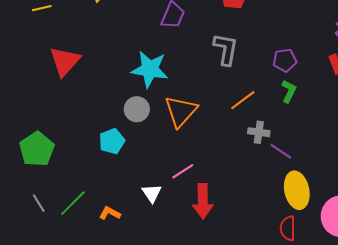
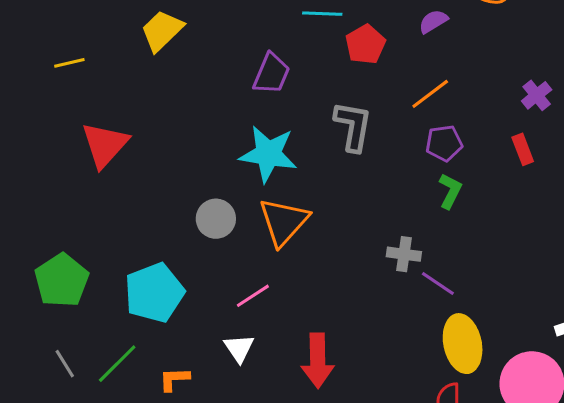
cyan star: (150, 69) -> (268, 154), moved
orange line: (243, 100) -> (430, 94), moved
cyan pentagon: (112, 141) -> (154, 293), moved, size x1.5
pink line: (183, 171) -> (253, 296), moved
orange L-shape: (110, 213) -> (174, 379), turned -30

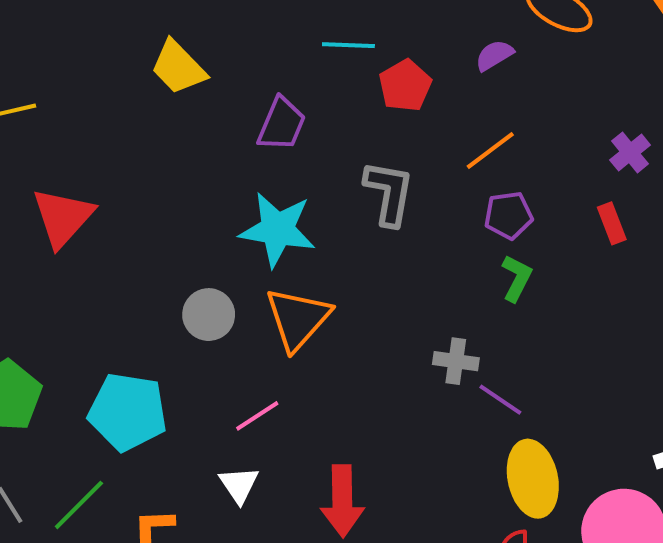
yellow trapezoid: (162, 31) -> (178, 67), moved, turned -90
cyan pentagon: (154, 293) -> (128, 412), turned 30

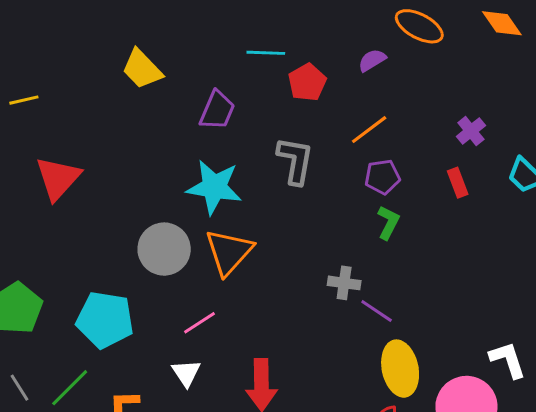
gray circle: (209, 315) -> (164, 249), size x1.4

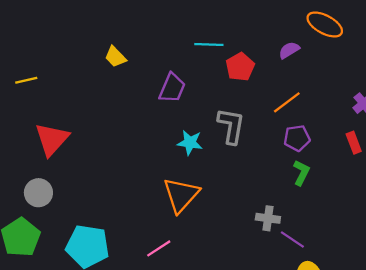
yellow trapezoid: (142, 69) -> (115, 57), size x0.7
cyan star: (214, 187) -> (190, 143), moved, size x0.6
gray circle: (164, 249) -> (38, 193), moved, size x0.7

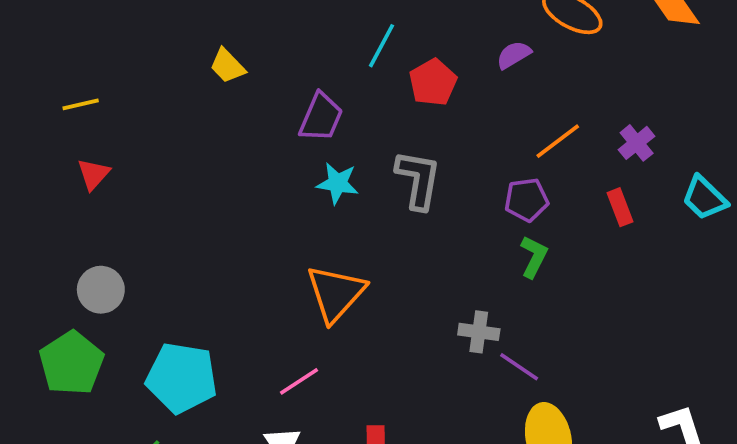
cyan line: (209, 45) -> (382, 46), turned -64
orange line: (287, 102) -> (558, 141), moved
red triangle: (52, 139) -> (93, 174), moved, size x0.6
cyan star: (190, 143) -> (338, 183), moved

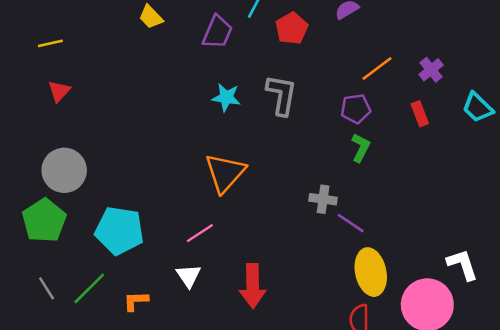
purple trapezoid: (321, 117) -> (217, 32), moved
gray circle: (101, 290) -> (64, 170), size x1.4

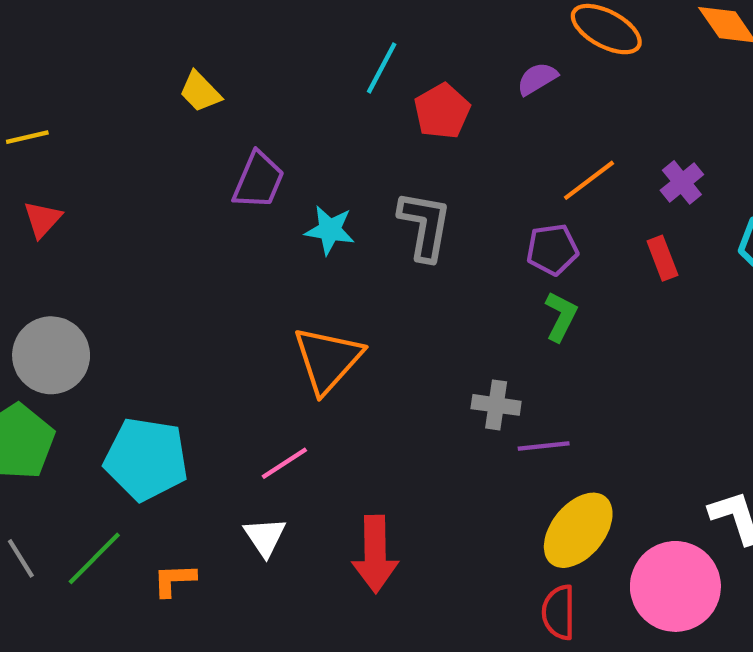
purple trapezoid: (217, 32) -> (258, 180), moved
purple line: (351, 223) -> (544, 446), turned -40
yellow ellipse: (371, 272) -> (578, 530), turned 51

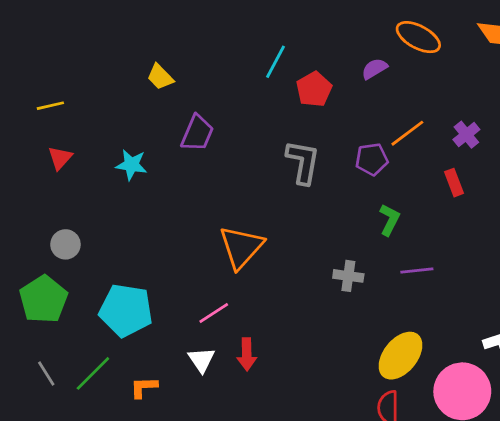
cyan star: (330, 230) -> (131, 165), moved
purple pentagon: (552, 249) -> (372, 159), moved
gray circle: (51, 355) -> (65, 244), size x0.6
purple line: (544, 446) -> (417, 270), moved
red arrow: (375, 554) -> (247, 354), moved, size x0.7

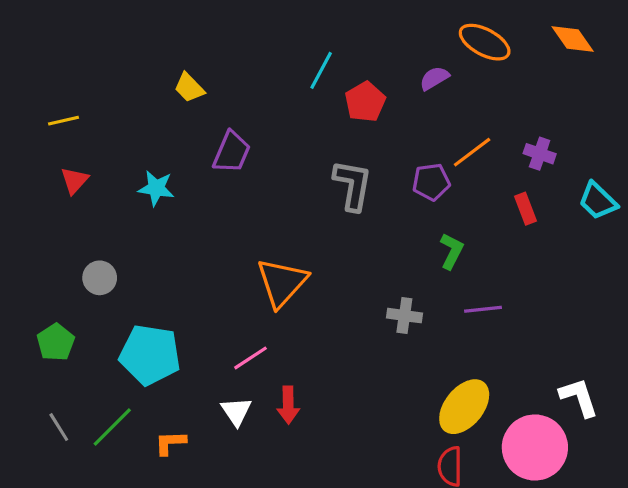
purple cross: (466, 135) -> (540, 154), turned -32
gray circle: (65, 244) -> (100, 278), moved
green pentagon: (44, 299) -> (56, 342), size x0.7

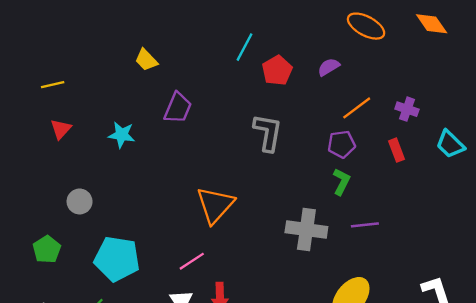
purple semicircle: (434, 78) -> (329, 67), moved
purple pentagon: (431, 182) -> (341, 144), moved
gray cross: (404, 316) -> (306, 230), size x1.6

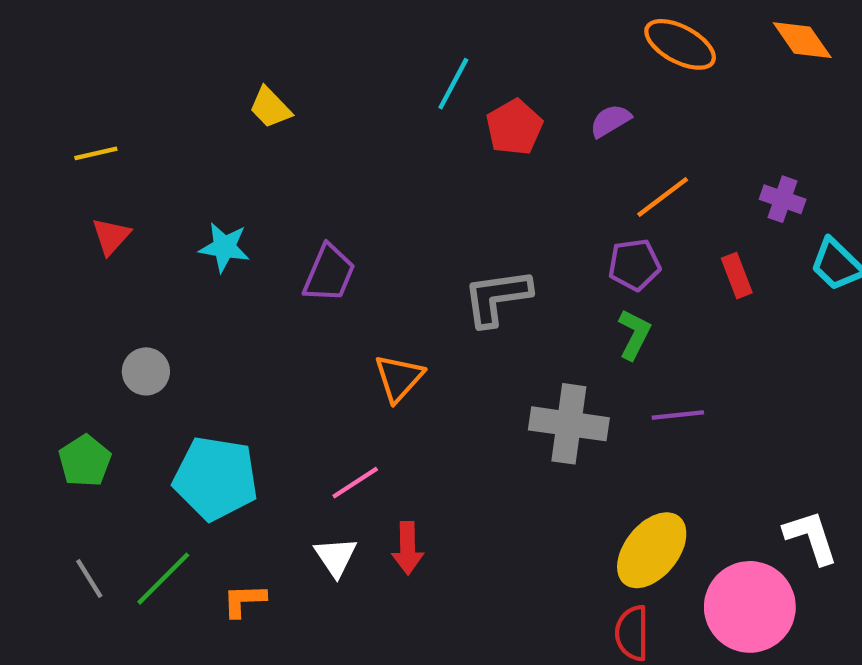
purple trapezoid: (178, 108) -> (329, 273), moved
purple cross: (407, 109) -> (783, 199), moved
gray L-shape: (268, 132) -> (497, 297), moved, turned -108
orange triangle: (215, 205) -> (399, 378), size x0.7

